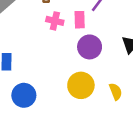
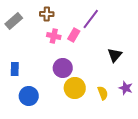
pink rectangle: (80, 20) -> (74, 35), turned 32
purple circle: (90, 47) -> (63, 68), moved

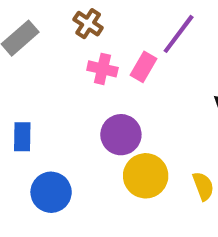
brown cross: (47, 14) -> (88, 24), turned 32

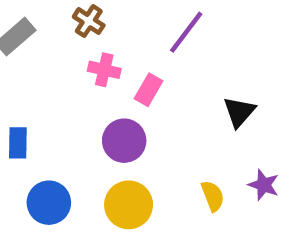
pink rectangle: (144, 67) -> (149, 90), moved
yellow circle: (146, 176) -> (129, 205), moved

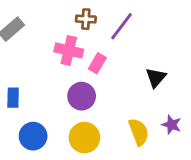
brown cross: (89, 21) -> (86, 19), moved, turned -30
pink cross: (104, 70) -> (69, 50), size x1.4
yellow semicircle: (213, 196) -> (139, 132), size x1.4

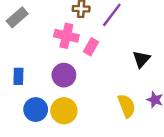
purple circle: (82, 96) -> (64, 75), moved
yellow circle: (84, 138) -> (64, 111), moved

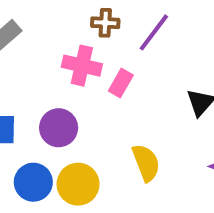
purple circle: (64, 75) -> (59, 128), moved
yellow semicircle: (127, 106) -> (146, 163), moved

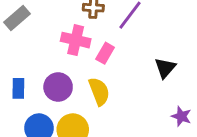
yellow semicircle: (146, 163) -> (99, 91), moved

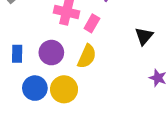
yellow semicircle: (99, 91) -> (87, 56), turned 45

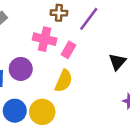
purple circle: (51, 53) -> (21, 69), moved

